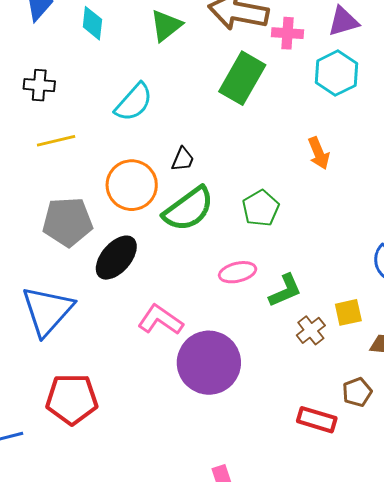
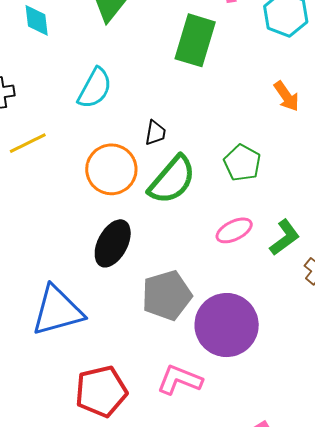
gray pentagon: (68, 222) -> (167, 295), moved
blue triangle: (47, 311) -> (57, 311), turned 46
pink L-shape: (160, 320) -> (180, 380), moved

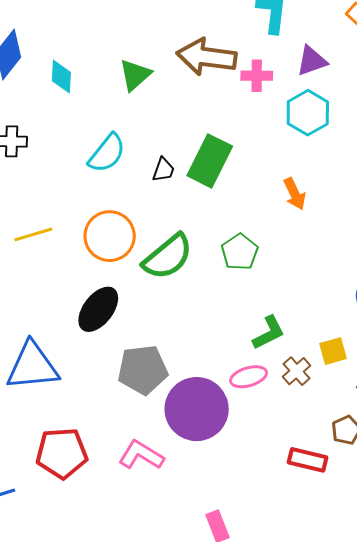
green rectangle: (195, 40) -> (210, 161), moved
black trapezoid: (155, 133) -> (163, 170), moved
yellow line: (28, 143) -> (33, 234), moved
pink ellipse: (234, 230) -> (249, 377), moved

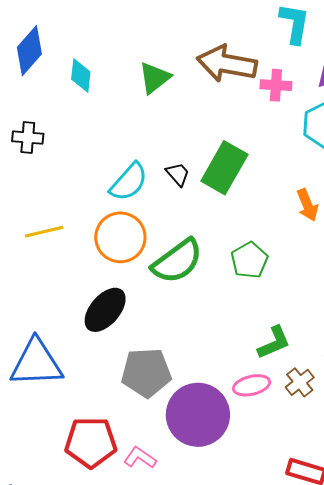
cyan semicircle: (107, 153) -> (129, 182), moved
black trapezoid: (163, 170) -> (178, 174), turned -64
red pentagon: (62, 453) -> (91, 442), moved
pink L-shape: (141, 455) -> (140, 458), size x0.7

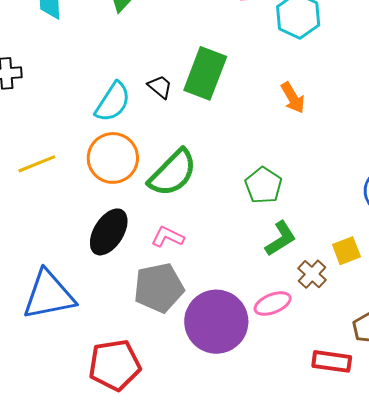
green pentagon: (249, 260) -> (263, 185), moved
pink ellipse: (252, 385) -> (273, 304), moved
pink L-shape: (140, 458) -> (168, 237), moved

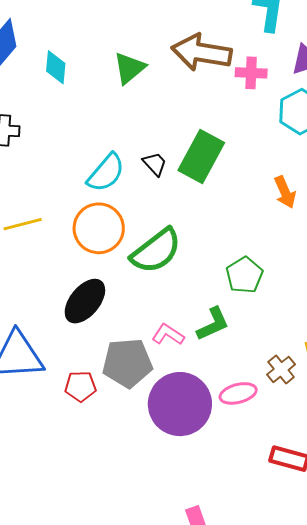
pink L-shape: (168, 237) -> (168, 335), moved
green L-shape: (281, 239) -> (213, 324), moved
red pentagon: (115, 365) -> (80, 386), moved, size x0.6

